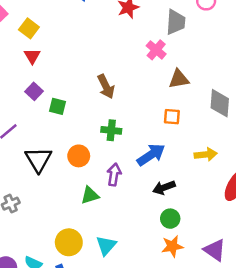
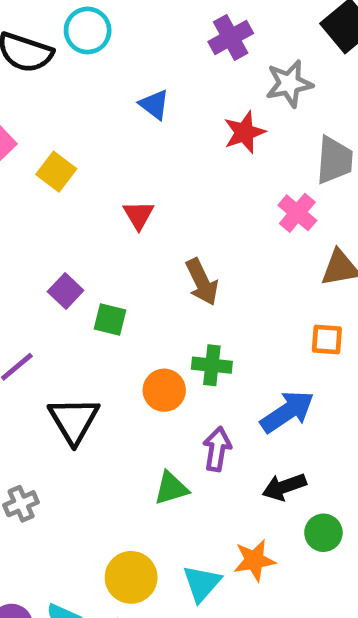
red triangle: (32, 56) -> (138, 215), moved
orange circle: (79, 156) -> (164, 390), moved
black arrow: (164, 188) -> (284, 487), moved
orange star: (172, 246) -> (254, 560), moved

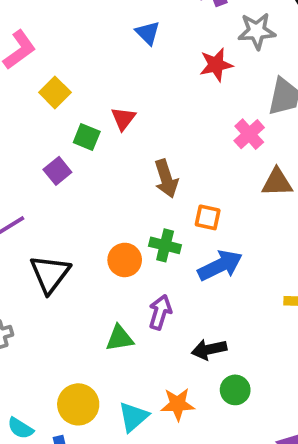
yellow square: (56, 172) -> (55, 92), moved
green square: (110, 320) -> (87, 137), moved
orange square: (327, 339) -> (208, 217), moved
blue arrow: (287, 412) -> (220, 265), moved

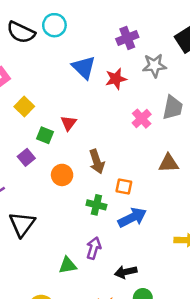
blue triangle: (148, 33) -> (84, 67), size x1.5
red star: (216, 65) -> (116, 79), moved
pink cross: (249, 134) -> (142, 119), moved
orange circle: (125, 260) -> (62, 175), moved

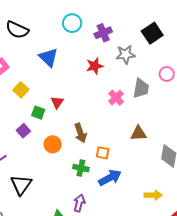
cyan circle: (54, 25) -> (72, 23), moved
blue triangle: (84, 67) -> (48, 57), moved

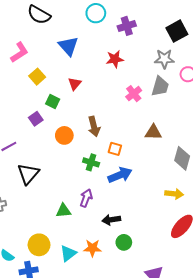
gray star: (125, 54) -> (164, 59), moved
red triangle: (57, 102) -> (75, 84), moved
yellow arrow: (153, 195) -> (174, 194), moved

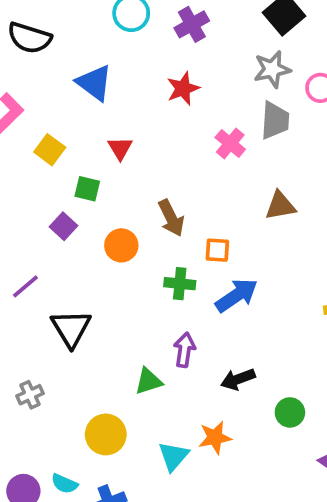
green circle: (124, 242) -> (290, 412), moved
yellow circle: (39, 245) -> (106, 434), moved

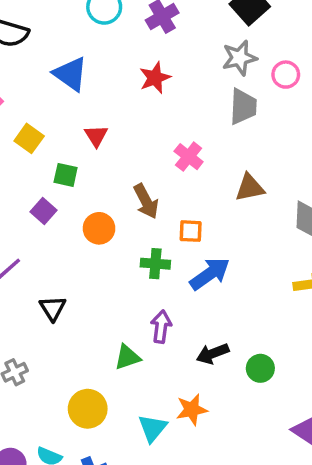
pink cross: (230, 143) -> (189, 157), moved
black triangle: (71, 328) -> (53, 308), size x0.7
green circle: (290, 412) -> (260, 368), moved

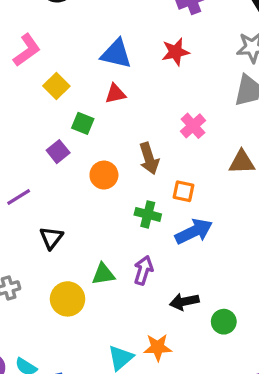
blue triangle: (70, 74) -> (116, 54), moved, turned -32
red triangle: (96, 136) -> (115, 94), turned 40
green triangle: (127, 357) -> (103, 274), moved
yellow circle: (88, 409) -> (68, 299), moved

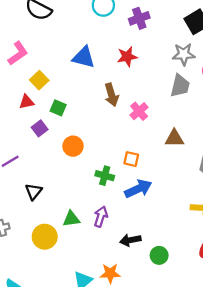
red triangle: (115, 94) -> (27, 102), moved
brown arrow: (149, 158) -> (111, 95), moved

